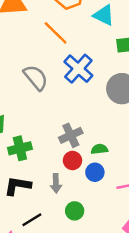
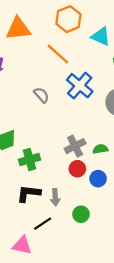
gray semicircle: (36, 78) -> (41, 95), size x0.7
green semicircle: (99, 149) -> (100, 149), moved
gray arrow: (56, 183) -> (55, 197), moved

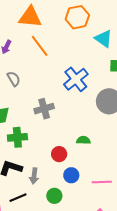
orange line: (58, 54) -> (40, 46), moved
gray semicircle: (41, 95) -> (14, 79), moved
gray cross: (75, 146) -> (44, 109), moved
blue circle: (98, 179) -> (71, 175), moved

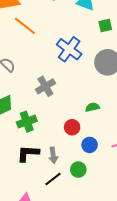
black line: (18, 198) -> (53, 179), moved

